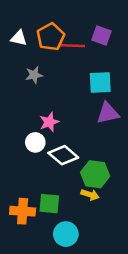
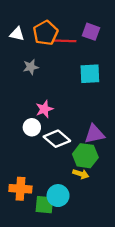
purple triangle: (108, 113) -> (94, 134), moved
green square: (49, 204) -> (44, 205), moved
cyan circle: (66, 234) -> (58, 196), moved

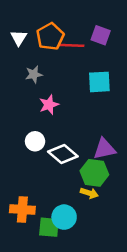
white triangle: (17, 34) -> (19, 38), turned 49
pink star: (44, 109) -> (49, 105), moved

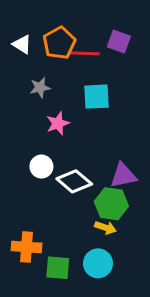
white triangle: (19, 38) -> (22, 44), turned -30
cyan square: (99, 82) -> (97, 97), moved
cyan circle: (64, 217) -> (98, 263), moved

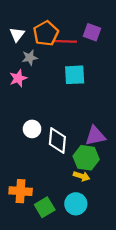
white triangle: (22, 44) -> (17, 35), turned 35
gray star: (40, 88) -> (30, 58), moved
pink star: (58, 123) -> (18, 78), moved
white diamond: (74, 181) -> (57, 140), turned 55
green square: (58, 268) -> (45, 207), turned -36

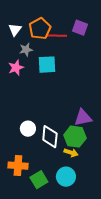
cyan square: (75, 75) -> (47, 65), moved
white circle: (32, 129) -> (28, 129), moved
white diamond: (57, 140) -> (50, 137), moved

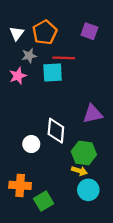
red line: (57, 36) -> (64, 58), moved
purple triangle: (83, 118) -> (93, 114), moved
white diamond: (50, 137) -> (56, 131), moved
cyan circle: (66, 177) -> (88, 190), moved

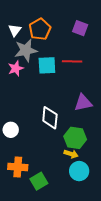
gray star: (29, 56) -> (26, 50), size x1.6
red line: (64, 58) -> (72, 61), moved
white circle: (31, 144) -> (11, 130), moved

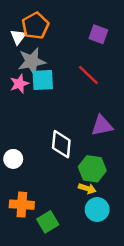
orange pentagon: (40, 29) -> (35, 26), moved
red line: (72, 61) -> (88, 75), turned 42
cyan square: (47, 65) -> (43, 80), moved

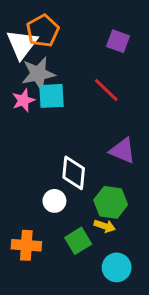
white triangle: (18, 37) -> (22, 44), size x1.6
purple triangle: (102, 126) -> (122, 151), turned 35
white circle: (13, 159) -> (54, 201), moved
cyan circle: (97, 210) -> (117, 267), moved
green square: (48, 222) -> (78, 241), moved

